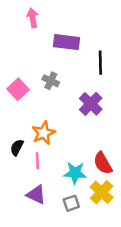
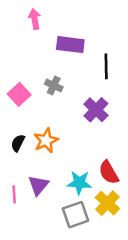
black semicircle: (17, 147) -> (18, 143), moved
pink line: (37, 161) -> (14, 194), moved
purple triangle: (36, 195) -> (38, 185), moved, turned 45
gray square: (71, 203) -> (75, 215), size x1.5

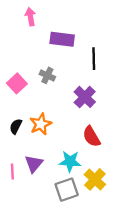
red semicircle: (109, 172) -> (91, 137), moved

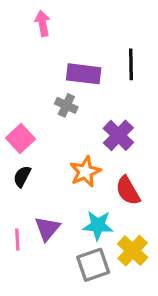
purple rectangle: (62, 39) -> (84, 74), moved
black line: (94, 59) -> (131, 64), moved
pink square: (17, 83) -> (21, 139), moved
orange star: (41, 124) -> (85, 172), moved

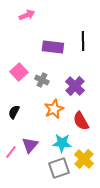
pink arrow: (43, 23) -> (27, 15), turned 77
gray cross: (66, 105) -> (42, 80), moved
pink square: (21, 139) -> (19, 72), moved
pink line: (17, 240) -> (11, 152), turned 40

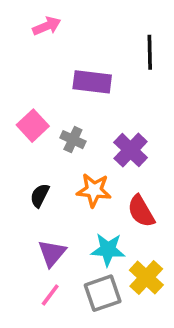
black line: (83, 41) -> (150, 52), moved
orange star: (54, 109) -> (94, 190), turned 30
black semicircle: (14, 112) -> (40, 195), moved
pink line: (11, 152) -> (50, 295), moved

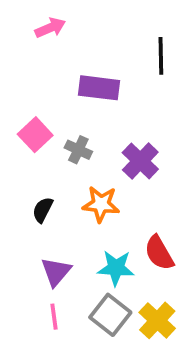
red semicircle: (141, 211) -> (159, 253), moved
yellow cross: (146, 278) -> (157, 320), moved
gray square: (103, 293) -> (110, 315), turned -33
pink line: (50, 295) -> (54, 317), turned -45

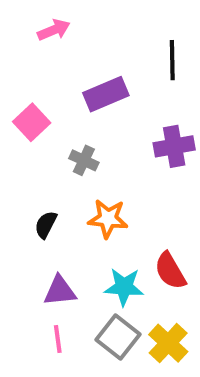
purple rectangle: (99, 88) -> (106, 94), turned -30
pink square: (35, 135) -> (32, 122), moved
purple cross: (140, 161) -> (174, 146), moved, turned 36
purple triangle: (56, 272) -> (60, 291), turned 44

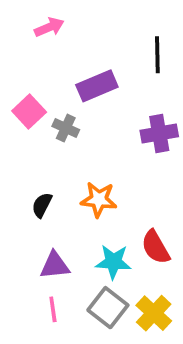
gray cross: (84, 160) -> (66, 128), moved

